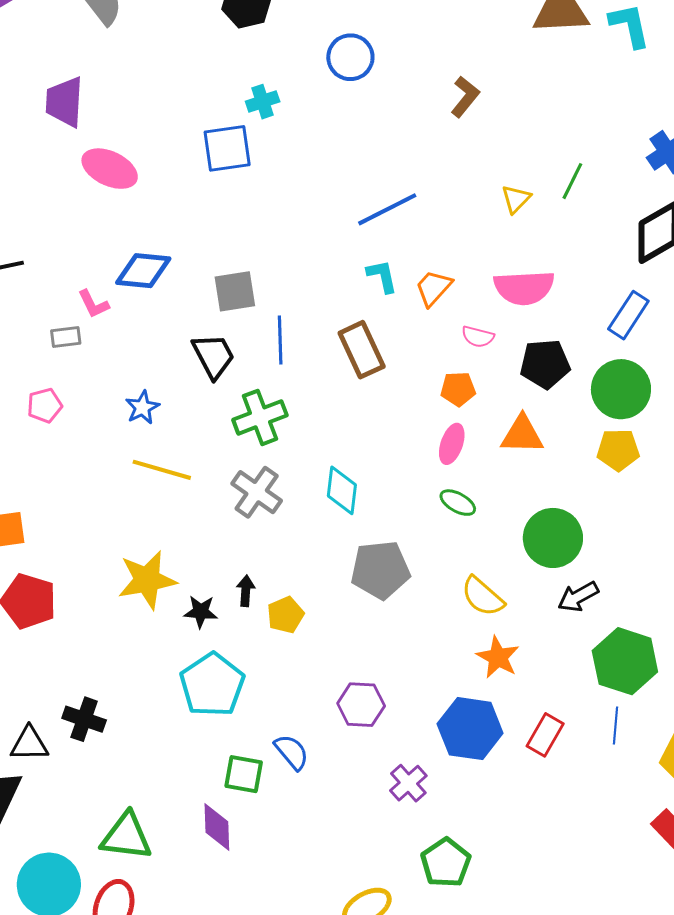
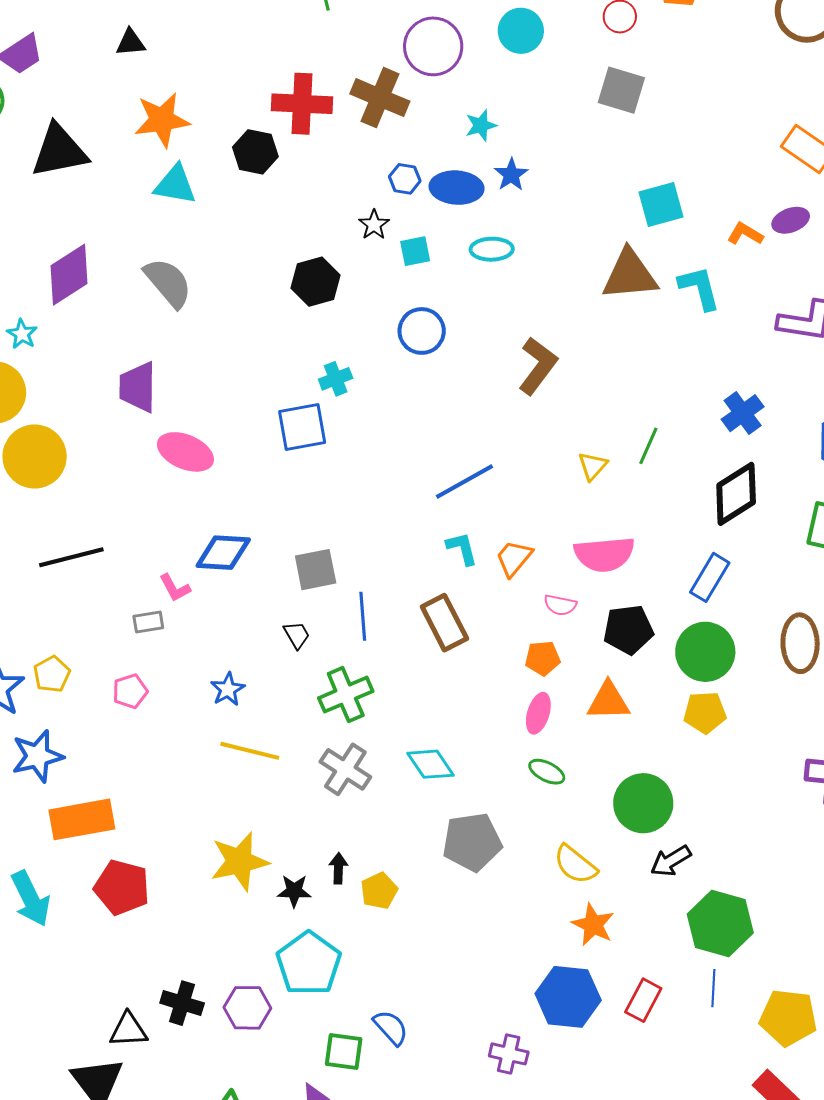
brown L-shape: (465, 97) -> (538, 366), size x1.4
black trapezoid: (213, 356) -> (297, 635), size x0.6
cyan diamond: (342, 490) -> (431, 764), turned -39
purple hexagon: (361, 705) -> (247, 1008), moved
purple cross: (408, 783) -> (509, 1054), turned -33

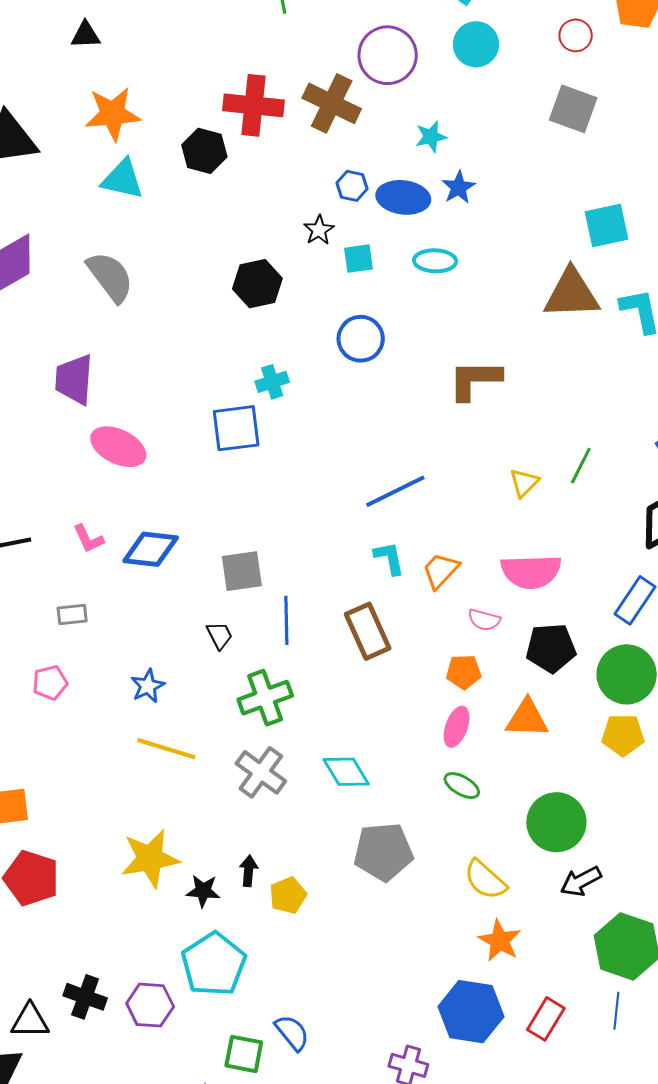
brown L-shape: (538, 366) -> (475, 380), turned -130
pink L-shape: (175, 588) -> (88, 539), moved

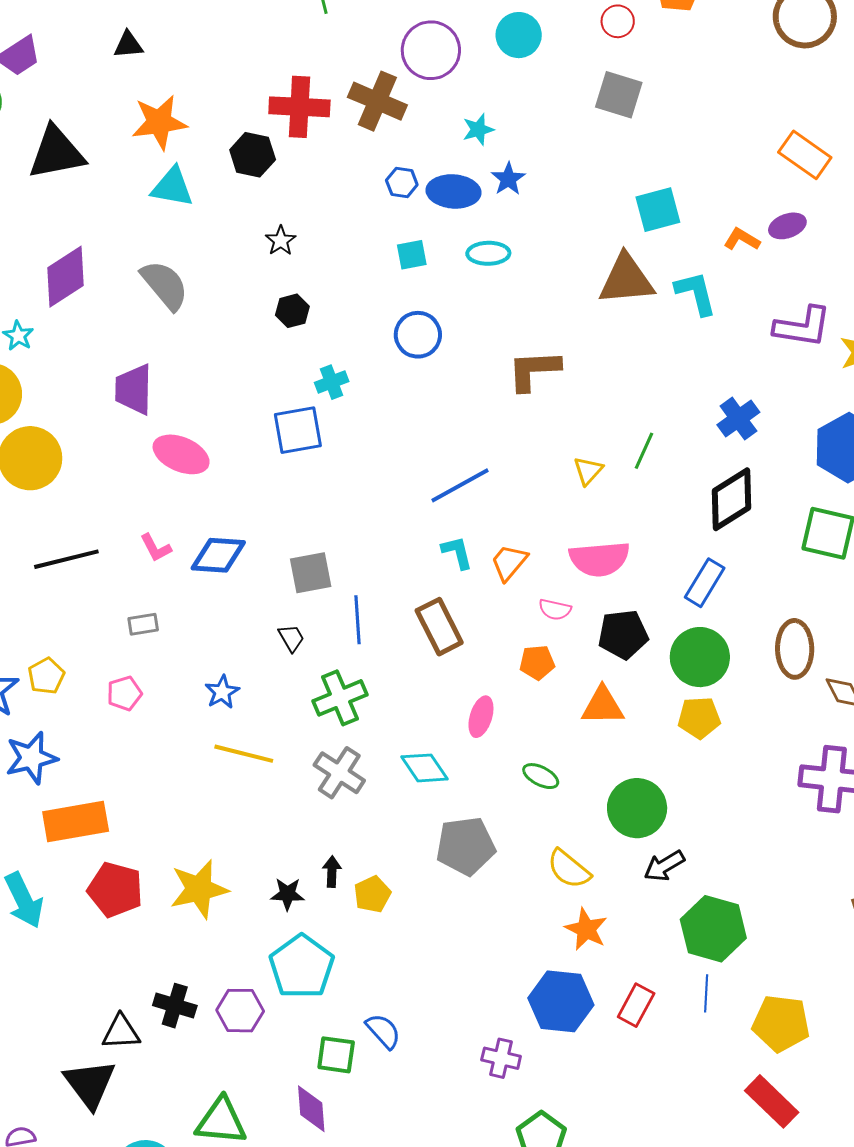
black star: (319, 230) -> (281, 241), moved
black hexagon: (257, 284) -> (292, 311), moved, size x0.7
pink ellipse: (457, 727) -> (481, 717), moved
yellow star: (150, 859) -> (199, 889), moved

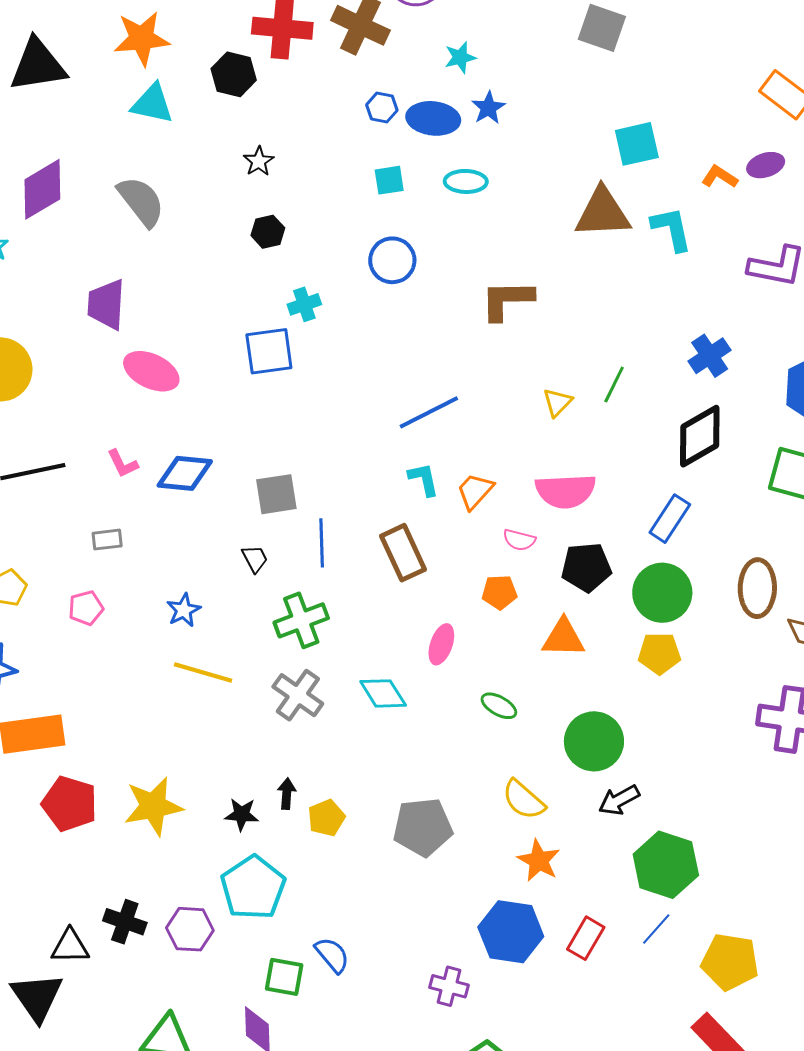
gray pentagon: (466, 846) -> (423, 827), moved
blue line: (706, 993) -> (656, 929), turned 36

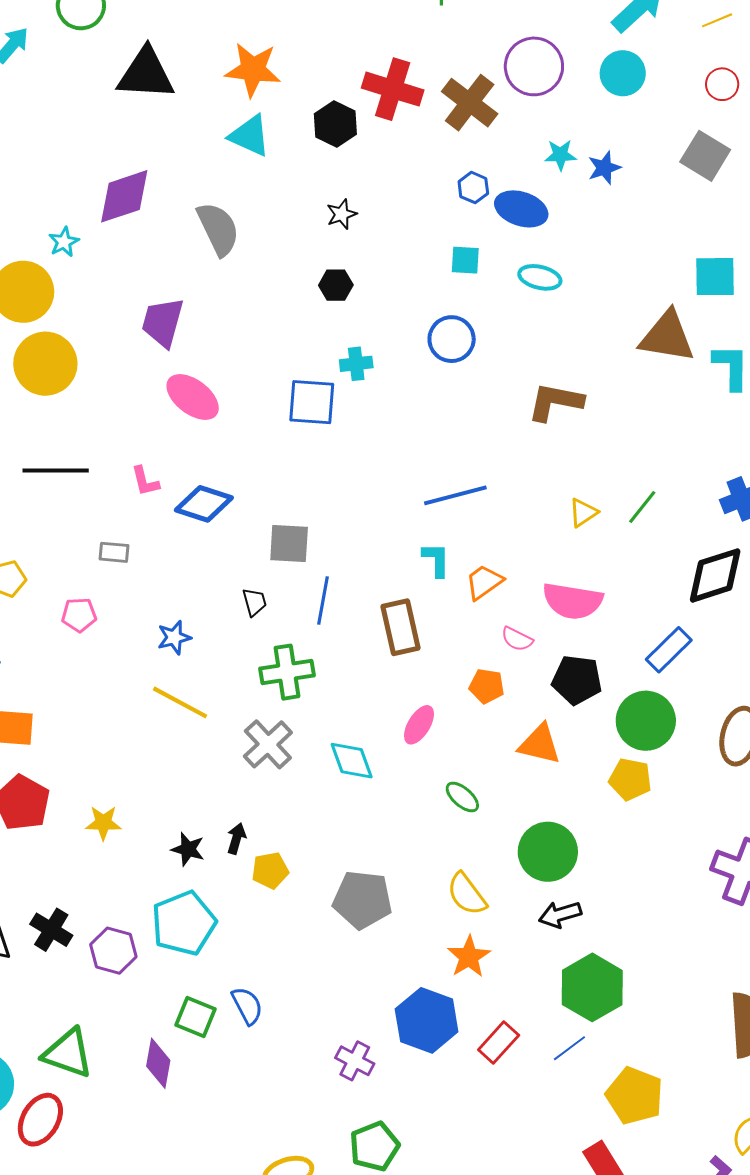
blue star: (488, 108) -> (604, 168), moved
yellow star: (153, 806) -> (103, 823), size x0.6

